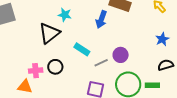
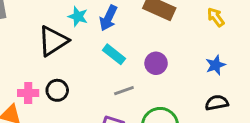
blue arrow: (101, 20) -> (108, 18), moved
cyan rectangle: (82, 49) -> (114, 54), moved
purple circle: (121, 55) -> (156, 63), moved

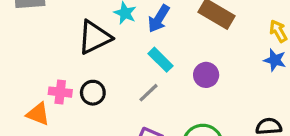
blue star: (216, 65) -> (275, 60), moved, turned 30
gray line: (124, 91) -> (148, 93), moved, turned -30

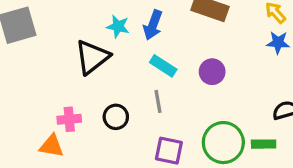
black circle: (93, 93) -> (116, 117), moved
gray line: (148, 93) -> (158, 101), turned -45

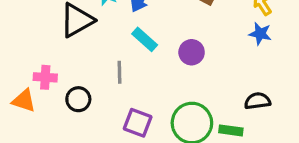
gray line: (158, 101) -> (120, 72), moved
black circle: (116, 117) -> (78, 99), moved

